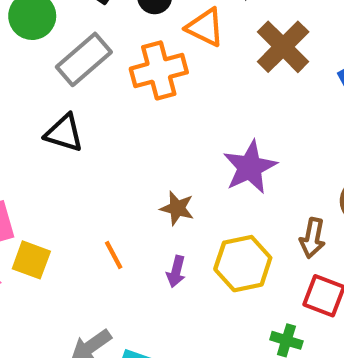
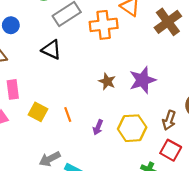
brown star: (177, 208) -> (107, 81), moved
yellow square: (31, 260) -> (38, 112), moved

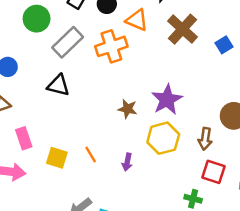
yellow hexagon: (132, 128) -> (163, 138), moved

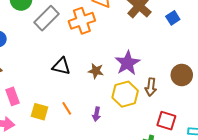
black triangle: (58, 85) -> (61, 66), moved
brown arrow: (205, 139) -> (151, 87), moved

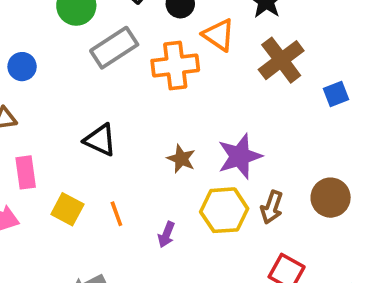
black triangle: (61, 66) -> (100, 140), moved

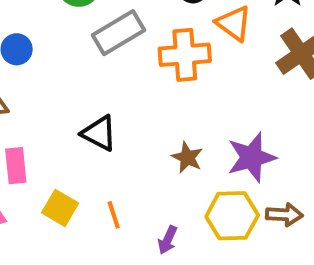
brown arrow: (272, 207) -> (284, 215), turned -108

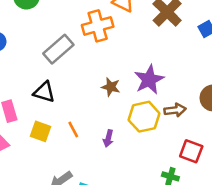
gray rectangle: (119, 33) -> (58, 49), moved
black triangle: (99, 133) -> (44, 92), moved

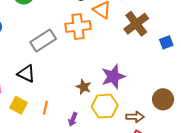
brown star: (111, 87) -> (84, 87), moved
brown arrow: (175, 110) -> (135, 117), moved
orange line: (73, 129) -> (45, 108), turned 32

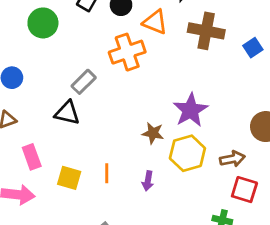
brown cross: (136, 24) -> (206, 31), turned -30
gray rectangle: (43, 41) -> (84, 82), size x0.7
black triangle: (26, 74) -> (67, 113), moved

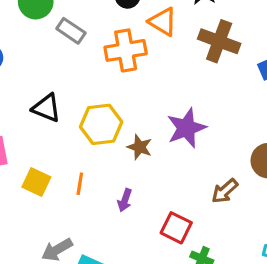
gray rectangle: (84, 82) -> (71, 31), moved, turned 70
yellow hexagon: (187, 153) -> (101, 124), moved
brown arrow: (232, 159) -> (225, 191), turned 140
red square: (244, 190) -> (176, 228), moved

